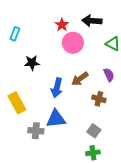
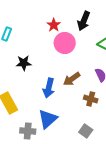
black arrow: (92, 21) -> (84, 21), turned -72
blue triangle: (56, 119) -> (48, 119), turned -35

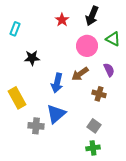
pink circle: (65, 43) -> (87, 46), moved

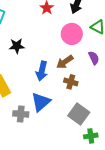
brown cross: (99, 94) -> (71, 82), moved
gray square: (94, 126) -> (79, 114), size x1.5
green cross: (93, 148) -> (91, 136), moved

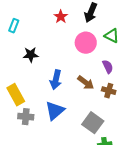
brown arrow: (65, 62) -> (86, 83), moved, turned -108
brown cross: (71, 82) -> (109, 91), moved
gray cross: (21, 114) -> (26, 117), moved

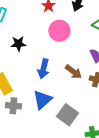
pink circle: (86, 43) -> (59, 31), moved
gray square: (93, 123) -> (67, 115), moved

